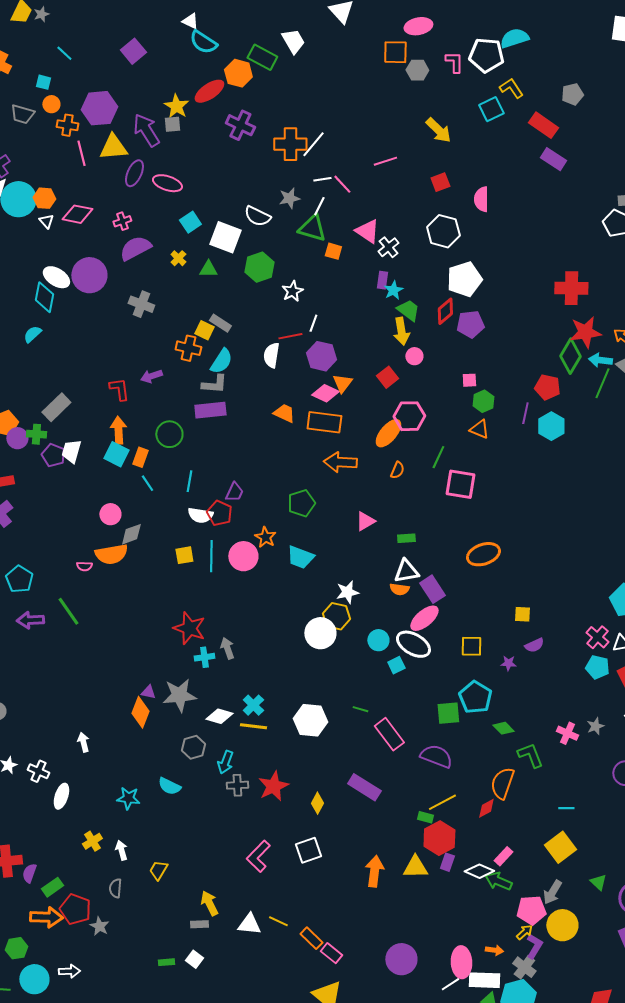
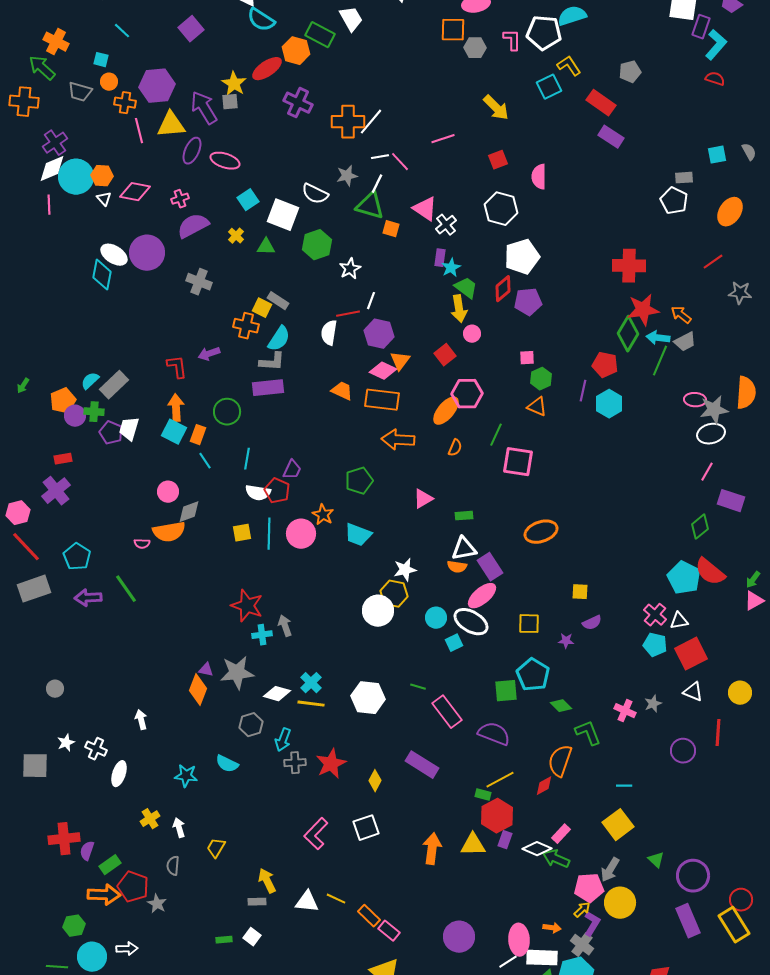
cyan semicircle: (32, 334) -> (90, 381), moved

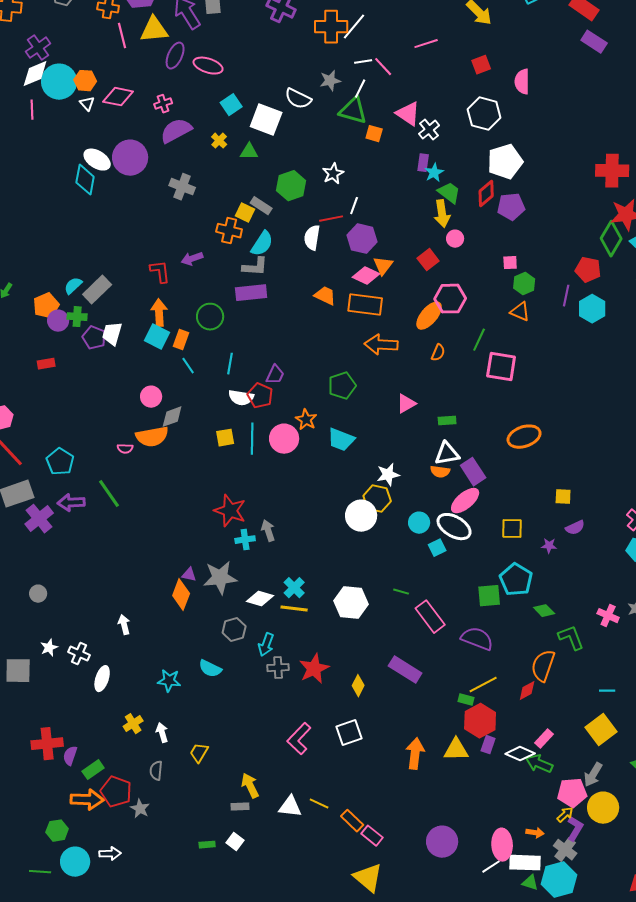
green hexagon: (317, 245) -> (291, 186), moved
purple cross: (56, 491) -> (39, 519), moved

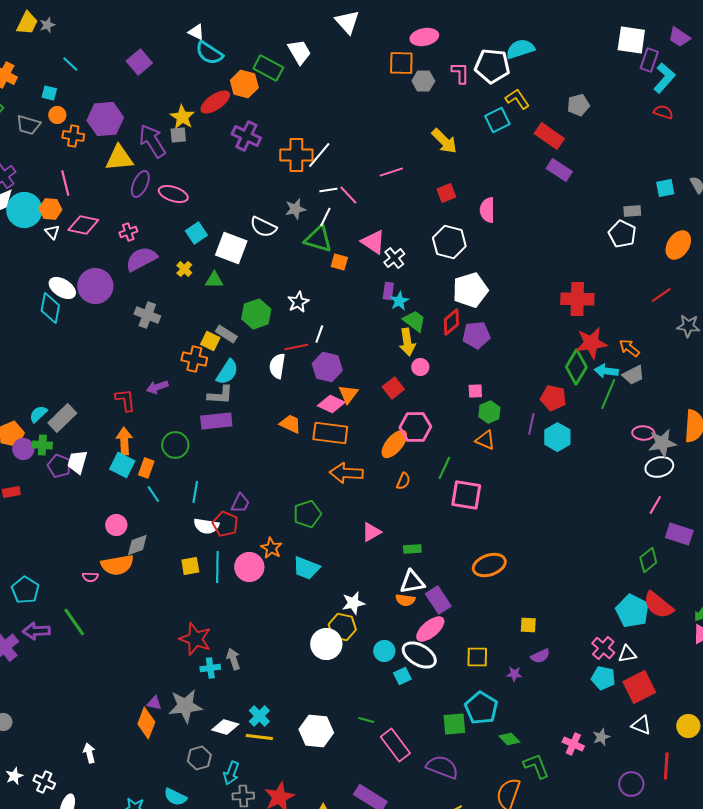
pink line: (122, 36) -> (65, 183), moved

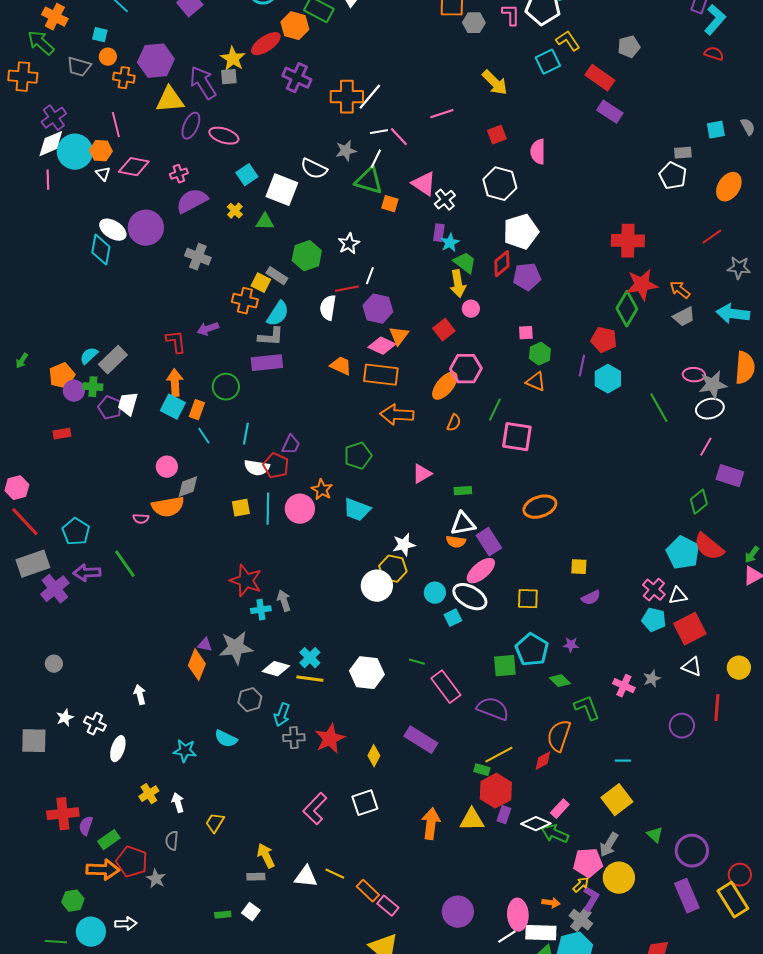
cyan arrow: (606, 371) -> (733, 314), moved, size x1.4
green line: (608, 394) -> (659, 408), moved, turned -52
purple star: (514, 674) -> (571, 645), moved

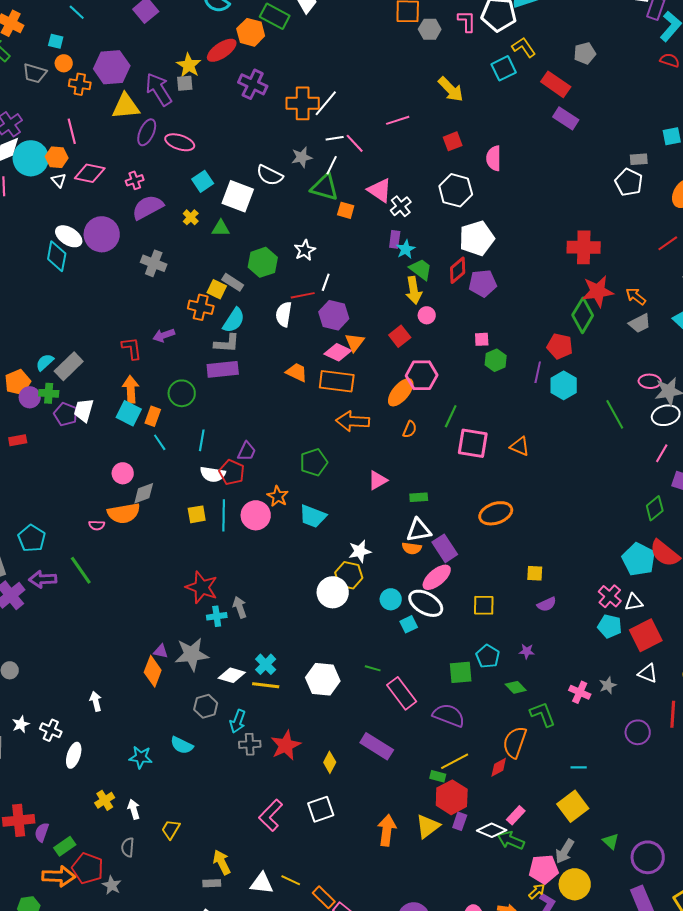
orange triangle: (536, 382) -> (520, 446), moved
cyan pentagon: (532, 650) -> (488, 656), size x0.7
yellow triangle: (472, 820) -> (428, 826), turned -36

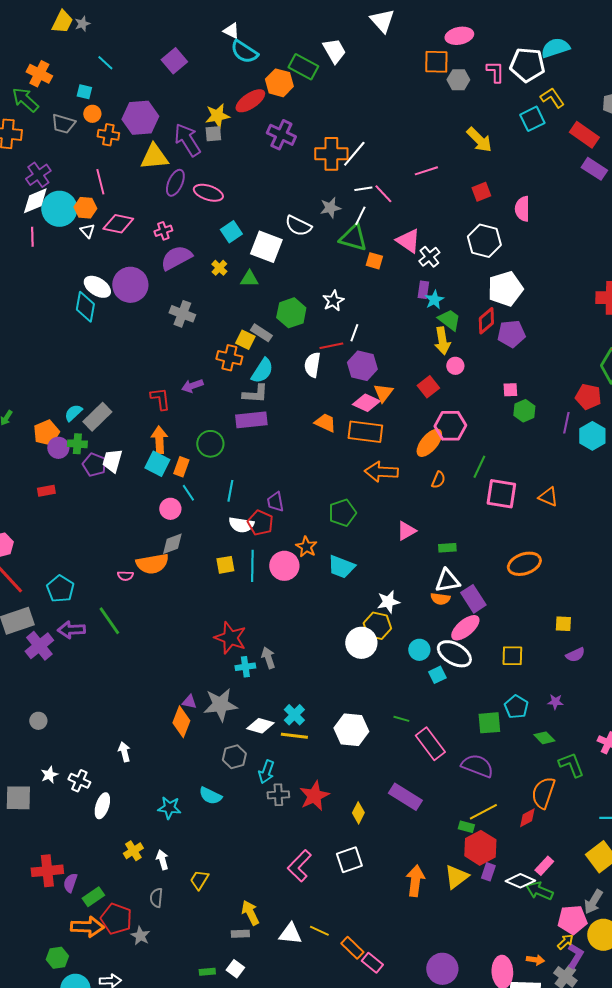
yellow star: (189, 65) -> (217, 116), turned 30
purple trapezoid: (247, 451) -> (275, 502), turned 145
pink circle: (123, 473) -> (170, 509), moved

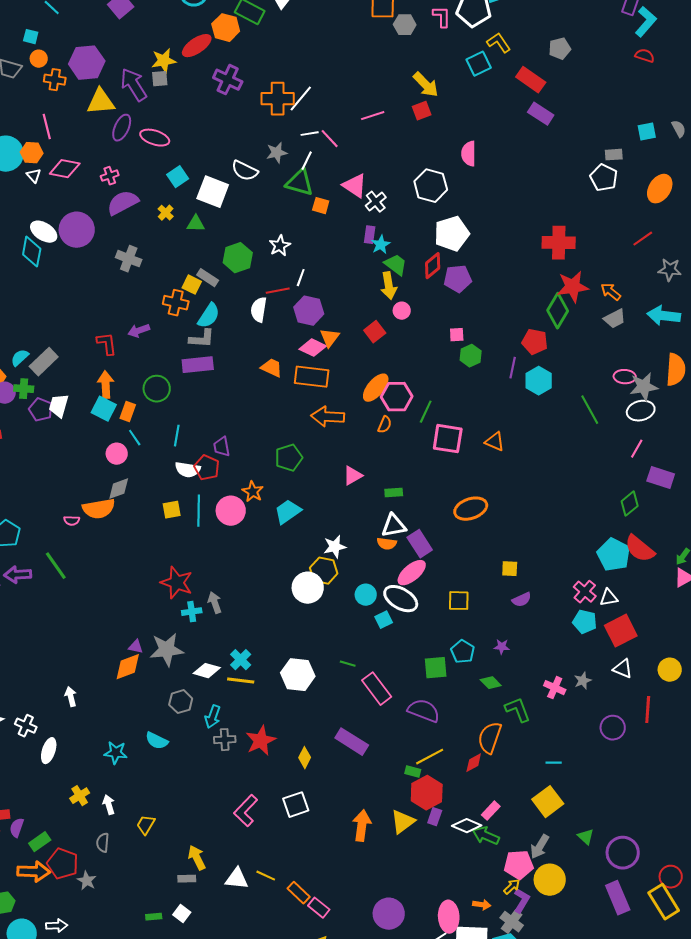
red square: (481, 192) -> (422, 111), moved
pink hexagon: (450, 426) -> (397, 397), moved
cyan trapezoid: (341, 567) -> (288, 512), turned 124
orange diamond: (181, 722) -> (128, 667), turned 48

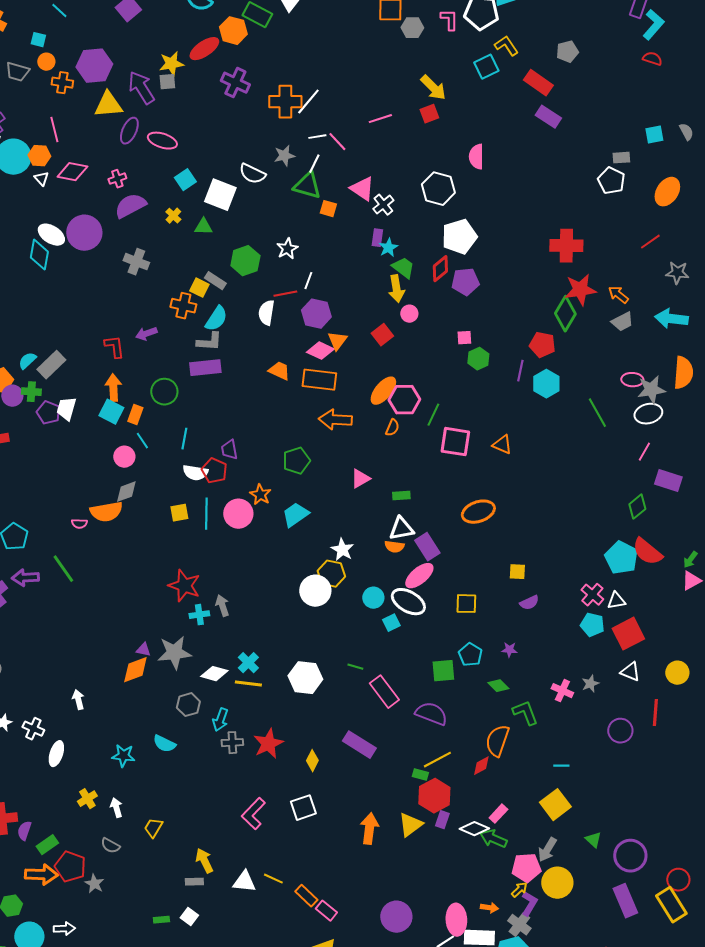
white star: (335, 547) -> (342, 550), turned -30
gray semicircle: (103, 843) -> (110, 846), turned -66

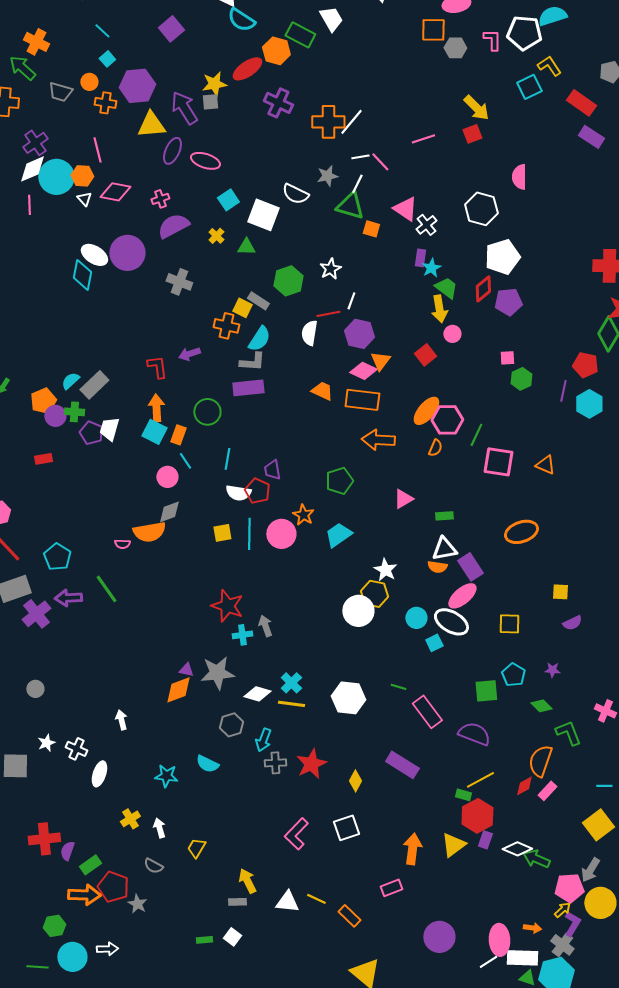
cyan square: (38, 40) -> (107, 59), moved, turned 35
pink rectangle: (498, 814) -> (547, 791), moved
pink rectangle: (326, 911) -> (391, 888), moved, turned -60

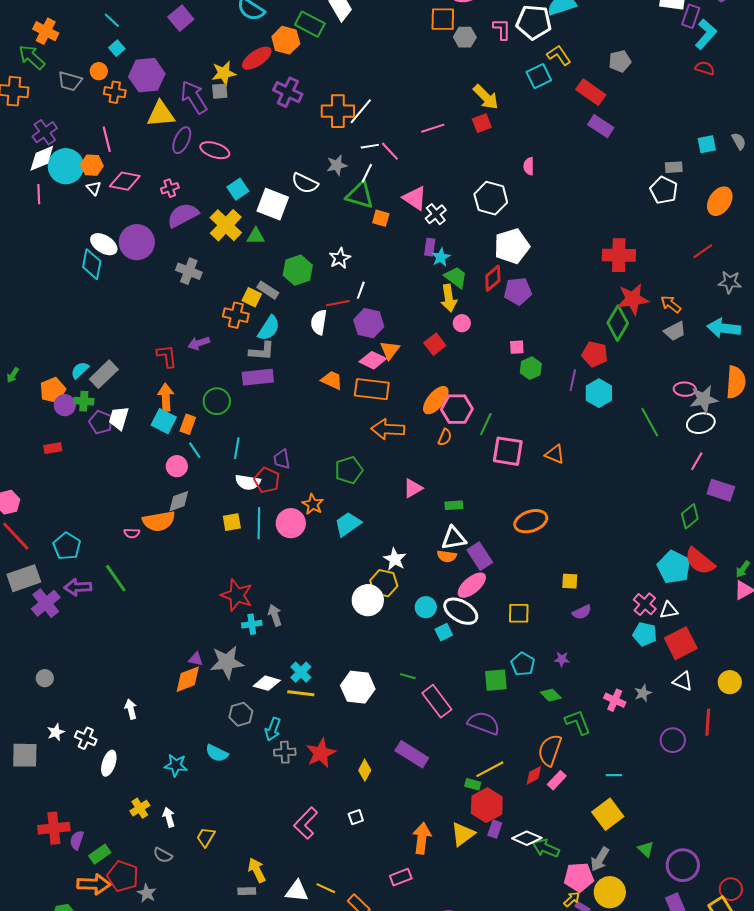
pink semicircle: (519, 177) -> (529, 166), size x0.7
yellow cross: (216, 236) -> (226, 225), size x2.0
white square: (346, 828) -> (356, 817), size x0.6

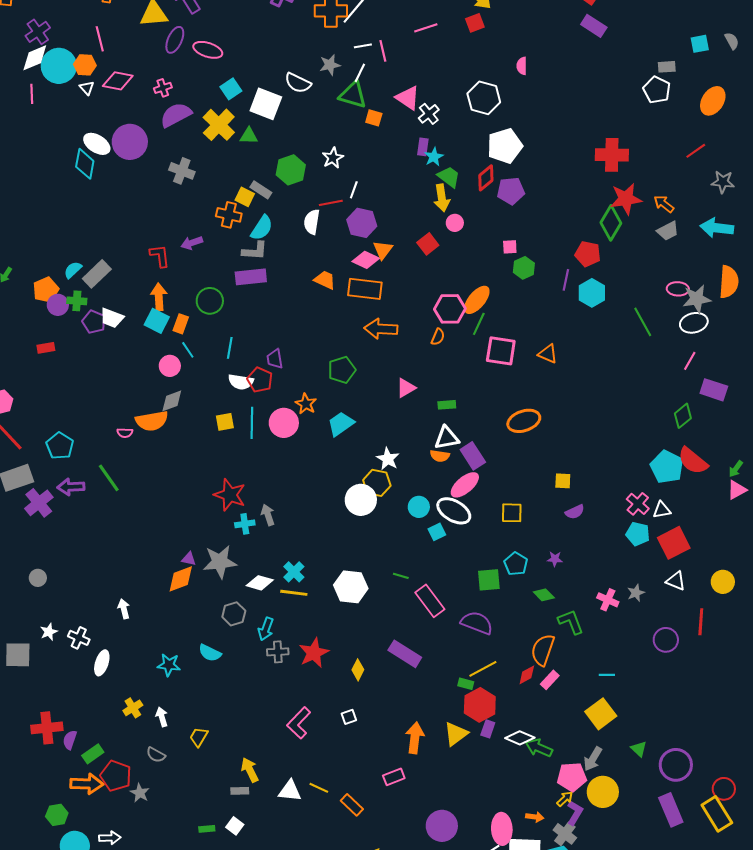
pink line: (390, 151) -> (383, 51), turned 30
orange ellipse: (436, 400) -> (477, 300), moved
white trapezoid: (119, 418) -> (112, 318), turned -85

